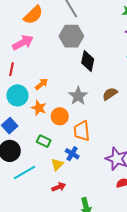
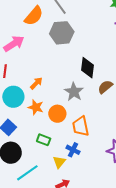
orange semicircle: (33, 15) -> (34, 16), moved
black diamond: (88, 61) -> (87, 68), moved

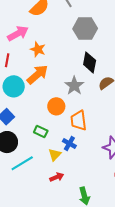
gray hexagon: (62, 33) -> (85, 29), moved
orange arrow: (36, 83) -> (37, 75), size x1.6
orange star: (36, 107) -> (38, 49), moved

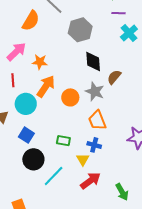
gray star: (74, 86) -> (95, 92), moved
orange circle: (56, 106) -> (70, 97), moved
red arrow: (57, 177) -> (90, 181), size x1.5

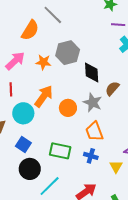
gray hexagon: (80, 30) -> (68, 53), moved
orange star: (40, 62) -> (43, 62), moved
green rectangle: (63, 141) -> (60, 151), size x1.5
yellow triangle: (83, 159) -> (116, 167), moved

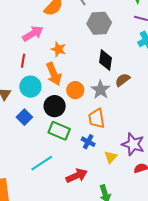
gray hexagon: (68, 53) -> (99, 23), moved
orange star: (43, 62) -> (58, 49), moved
orange arrow: (44, 96) -> (54, 74), turned 110
black circle: (30, 169) -> (55, 106), moved

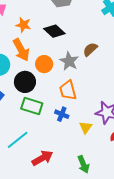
black diamond: (105, 60) -> (54, 31), moved, turned -50
red arrow: (77, 176) -> (42, 158), moved

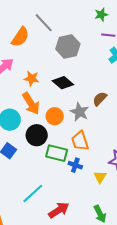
green rectangle: (32, 106) -> (57, 153), moved

